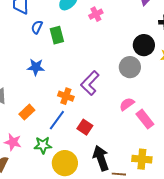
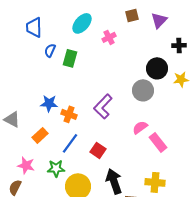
green rectangle: (57, 35) -> (70, 58), turned 30
blue star: (36, 67) -> (49, 103), moved
orange cross: (66, 96) -> (69, 114), moved

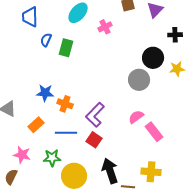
purple L-shape: (103, 106) -> (95, 115), moved
blue line: (70, 143) -> (66, 133), turned 55

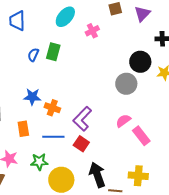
blue semicircle: (46, 40) -> (33, 55), moved
orange rectangle: (36, 125) -> (23, 129), turned -56

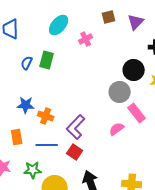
pink rectangle: (141, 136) -> (137, 113), moved

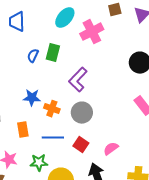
pink cross: (86, 39) -> (92, 32), size x1.6
gray circle: (120, 92) -> (82, 113), moved
purple L-shape: (76, 127) -> (78, 80), moved
pink semicircle: (117, 129) -> (111, 149), moved

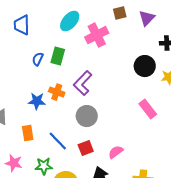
orange cross: (52, 109) -> (57, 92), moved
blue line: (53, 138) -> (58, 141), turned 45
red square: (81, 145) -> (86, 148), turned 35

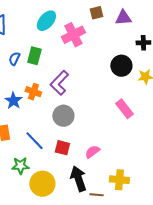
purple triangle: (147, 18) -> (123, 18), turned 42
blue star: (37, 101) -> (13, 101), turned 30
red square: (86, 148) -> (62, 148), turned 35

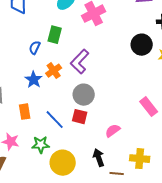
blue semicircle: (14, 59) -> (35, 48), moved
orange cross: (33, 92) -> (54, 71), turned 35
pink rectangle: (124, 109) -> (149, 107), moved
red square: (62, 148) -> (80, 117), moved
black arrow: (78, 179) -> (99, 158), size x0.7

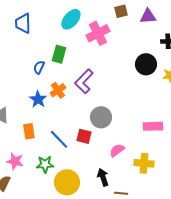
gray circle: (84, 95) -> (101, 117), moved
pink rectangle: (149, 107) -> (153, 126), turned -54
yellow cross: (140, 159) -> (144, 163), moved

